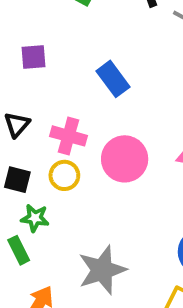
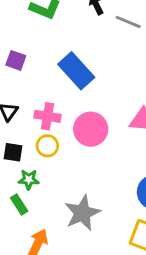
purple square: (33, 57) -> (16, 60), turned 30
blue rectangle: (113, 79) -> (76, 71), size x1.4

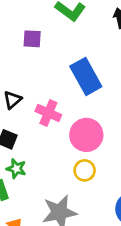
purple square: (16, 60) -> (32, 39), moved, turned -30
yellow circle: (47, 146) -> (85, 170), moved

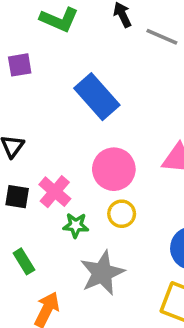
pink cross: (48, 113) -> (55, 192), moved, turned 30
green star: (16, 169) -> (76, 225), moved

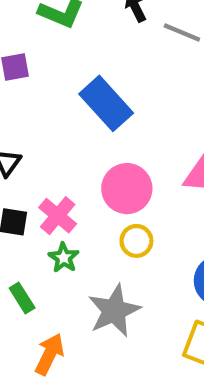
green star: (76, 225) -> (64, 258), moved, turned 30

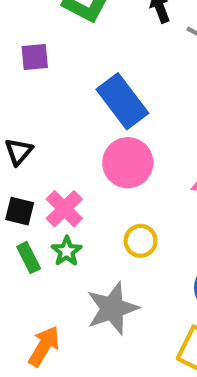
pink circle: (127, 189) -> (128, 163), moved
green rectangle: (22, 298) -> (29, 258), moved

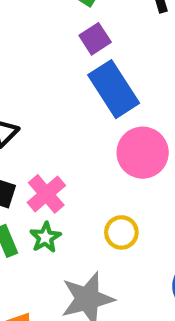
purple square: (35, 57) -> (95, 39), moved, turned -32
pink circle: (128, 163) -> (143, 153), moved

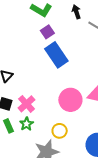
pink circle: (143, 153) -> (70, 100), moved
yellow circle: (121, 232) -> (60, 131), moved

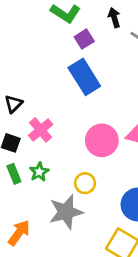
purple square: (47, 32) -> (84, 39), moved
pink cross: (26, 104) -> (41, 130), moved

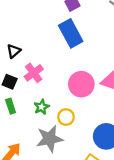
green star: (39, 172) -> (42, 107), moved

